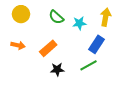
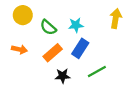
green semicircle: (56, 17) -> (48, 27), moved
cyan star: (79, 23) -> (76, 25), moved
blue rectangle: (96, 44) -> (80, 48), moved

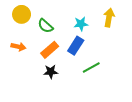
cyan star: (76, 25) -> (81, 24), moved
black star: (63, 76) -> (51, 72), moved

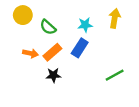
orange arrow: (18, 47) -> (30, 53), moved
green line: (91, 67) -> (115, 75), moved

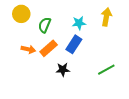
green semicircle: (48, 27) -> (45, 25), turned 70
black star: (53, 75) -> (63, 70), moved

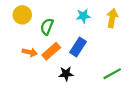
cyan star: (79, 23) -> (83, 16), moved

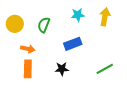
yellow circle: (22, 15) -> (15, 24), moved
blue rectangle: (78, 47) -> (73, 44), turned 36
orange rectangle: (51, 51) -> (28, 69), moved, turned -48

